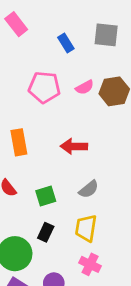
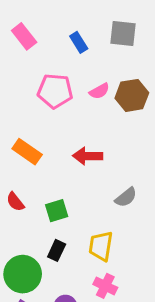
pink rectangle: (16, 24) -> (24, 36), moved
orange rectangle: (19, 142) -> (27, 152), turned -45
gray semicircle: (89, 189) -> (126, 197), moved

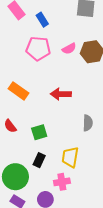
blue rectangle: (79, 42) -> (42, 20), moved
gray semicircle: (126, 197) -> (88, 123), turned -49
pink cross: (105, 286) -> (62, 182), moved, turned -35

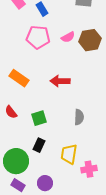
gray semicircle: (88, 123) -> (79, 117), moved
yellow trapezoid: (70, 157) -> (69, 154), moved
pink cross: (62, 182) -> (89, 169), moved

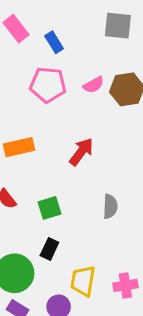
orange rectangle: (19, 78) -> (19, 147), turned -48
red arrow: (60, 81) -> (81, 152), turned 126
yellow trapezoid: (69, 154) -> (83, 281), moved

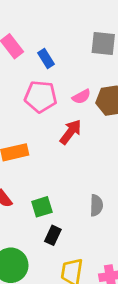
red arrow: (81, 152) -> (71, 132), moved
black rectangle: (49, 249) -> (53, 235), moved

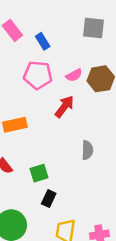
gray semicircle: (96, 205) -> (87, 150), moved

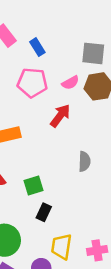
gray square: (93, 28) -> (93, 53), moved

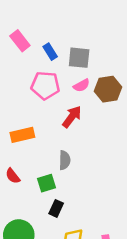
gray square: (93, 53) -> (79, 58), moved
gray semicircle: (84, 161) -> (65, 160), moved

